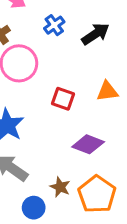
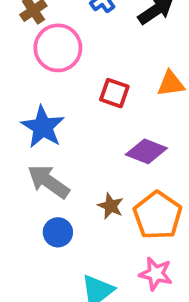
blue circle: (34, 208) -> (58, 232), moved

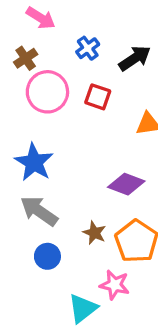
red square: (114, 93) -> (98, 97), moved
pink star: (156, 274) -> (115, 285), moved

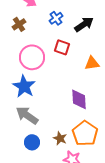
pink circle: (47, 92) -> (32, 57), moved
purple diamond: (126, 184) -> (79, 99), turned 65
brown star: (94, 233) -> (60, 138), moved

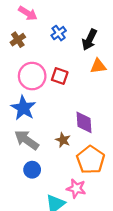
black arrow: (84, 24) -> (89, 40), turned 150
red square: (62, 47) -> (60, 76), moved
orange triangle: (92, 63) -> (98, 66), moved
brown star: (60, 138) -> (63, 140), moved

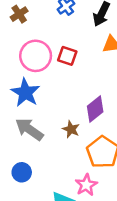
purple diamond: (84, 122) -> (95, 109), turned 55
blue circle: (32, 170) -> (22, 172), moved
pink star: (76, 188) -> (86, 185), turned 30

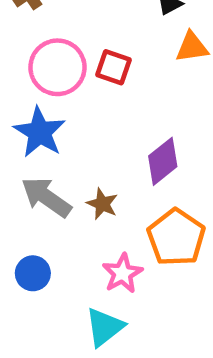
brown star: (71, 129) -> (102, 204), moved
pink star: (86, 185) -> (122, 273), moved

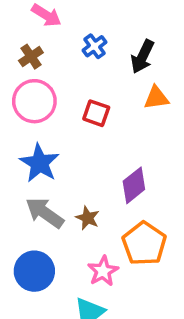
pink circle: (57, 67) -> (34, 101), moved
blue circle: (33, 273) -> (34, 271), size x1.5

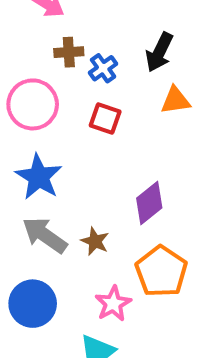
blue cross: (94, 46) -> (103, 68), moved
brown cross: (31, 57) -> (69, 52), moved, turned 30

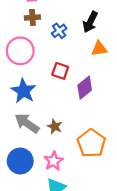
brown cross: (69, 52) -> (32, 17), moved
red square: (105, 119) -> (60, 71), moved
purple diamond: (149, 203) -> (85, 88), moved
pink star: (113, 304) -> (54, 161), moved

